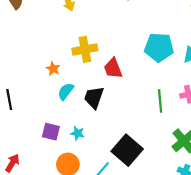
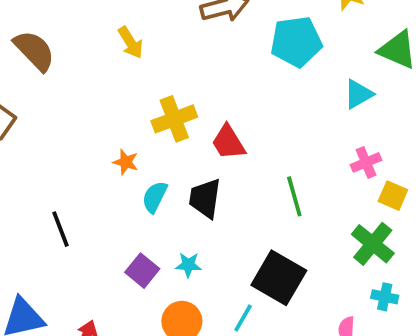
cyan pentagon: (159, 47) -> (296, 42), moved
green line: (160, 101) -> (294, 196), moved
purple square: (51, 132) -> (142, 271), turned 36

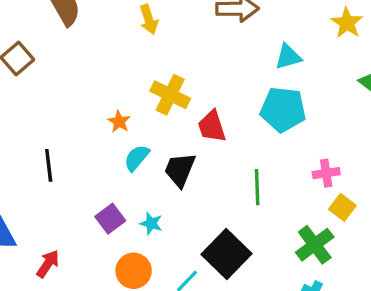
cyan pentagon: (296, 42) -> (283, 109), moved
cyan triangle: (358, 94) -> (288, 57), moved
yellow cross: (174, 119) -> (170, 95), turned 33

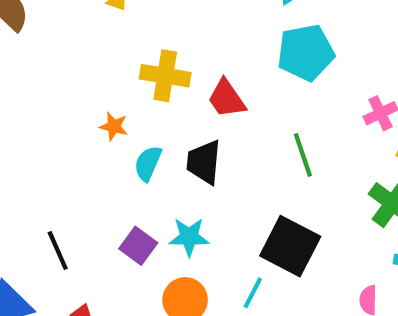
black line: (49, 165) -> (58, 251), moved
cyan star: (151, 224) -> (189, 237), size x1.4

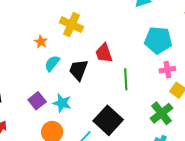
cyan pentagon: (306, 53) -> (158, 40), moved
red trapezoid: (227, 99) -> (104, 53), moved

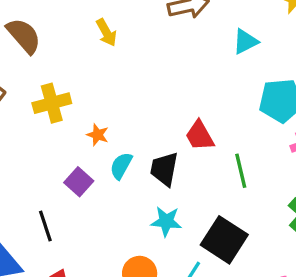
yellow cross: (71, 25) -> (52, 103), moved, turned -30
purple square: (37, 101) -> (79, 182), moved
cyan star: (62, 103) -> (166, 221), moved

